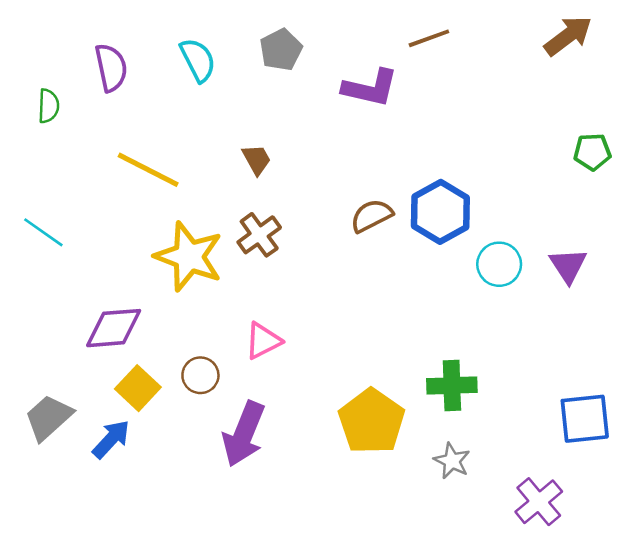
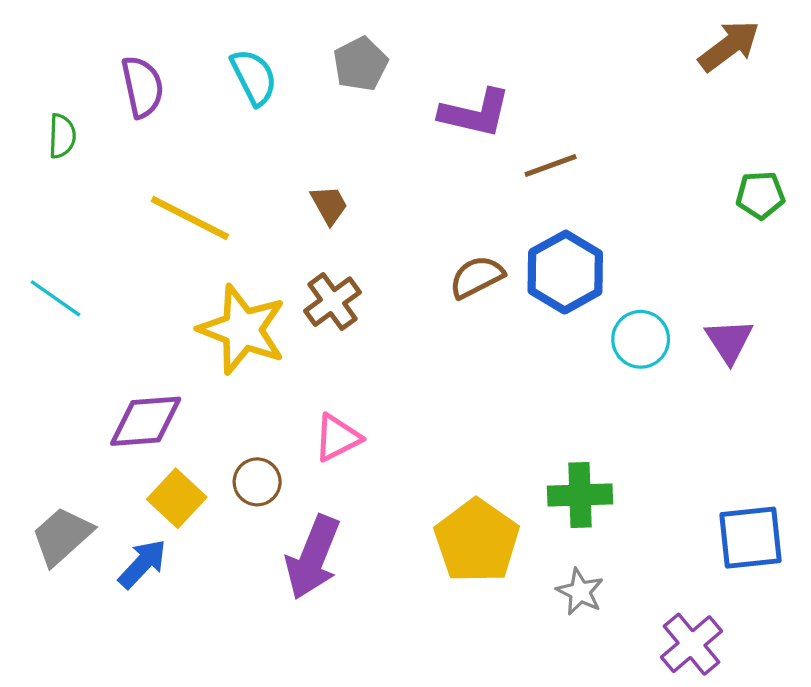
brown line: (429, 38) -> (551, 166), moved

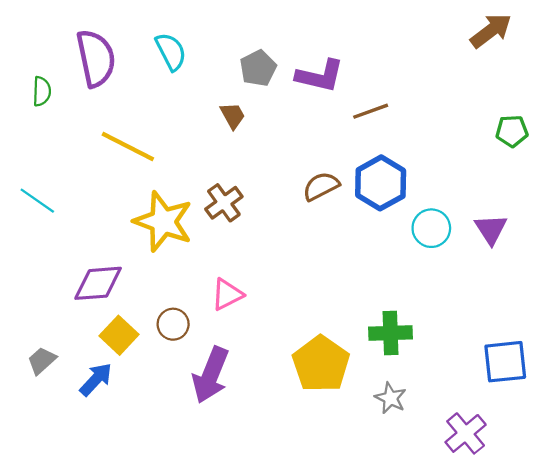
gray pentagon: (360, 64) -> (258, 68), moved
purple semicircle: (142, 87) -> (96, 58), size x1.4
brown trapezoid: (329, 205) -> (233, 116), moved
gray trapezoid: (62, 536) -> (42, 361), size x0.7

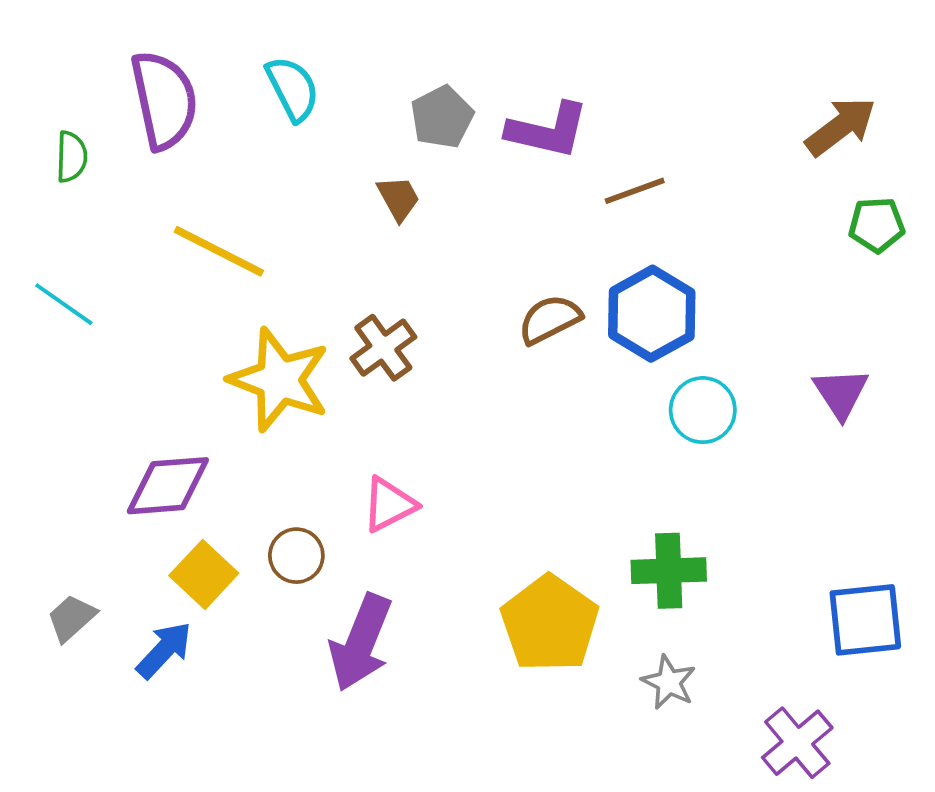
brown arrow: (491, 31) -> (841, 127), moved
cyan line: (37, 201) -> (64, 304), moved
cyan circle: (431, 228) -> (703, 410), moved

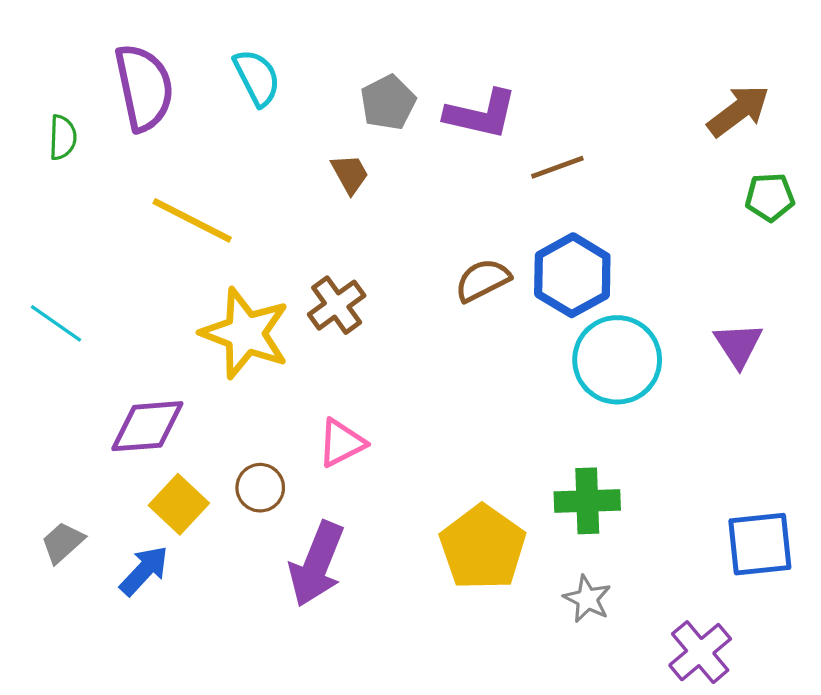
cyan line: (64, 304) -> (56, 323), moved
cyan circle: (703, 410) -> (617, 360), size x1.5

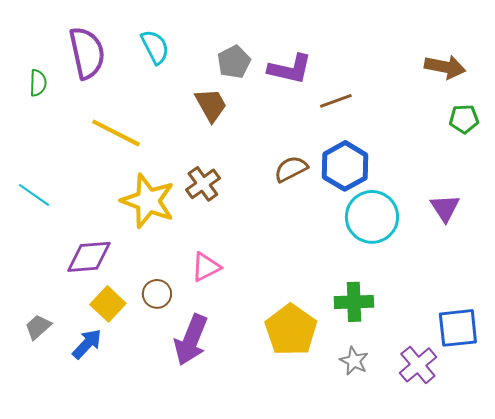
brown arrow: (738, 111) -> (445, 67), turned 48
brown trapezoid: (350, 174) -> (211, 105), size x1.4
purple cross: (700, 652) -> (418, 365), moved

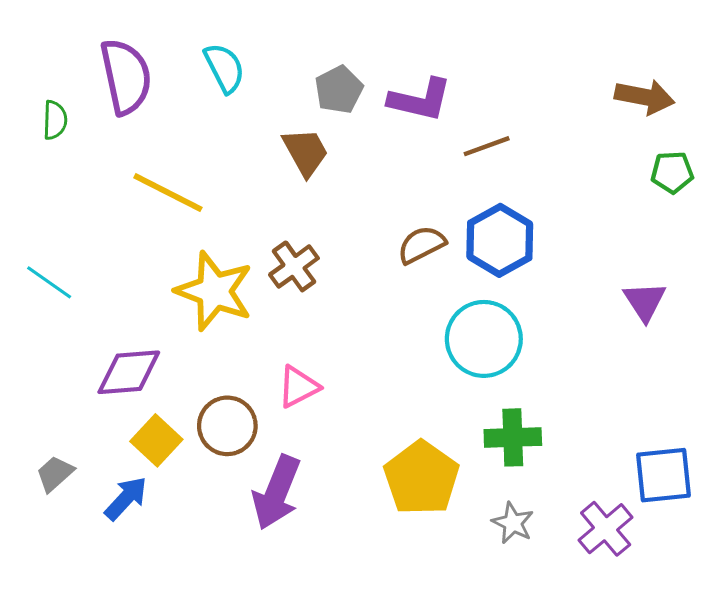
cyan circle: (372, 217) -> (484, 339), moved
brown circle: (157, 294) -> (227, 426), size x1.4

